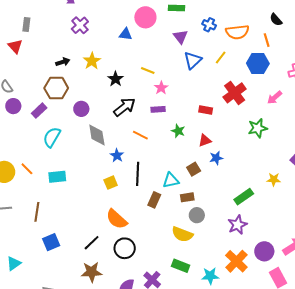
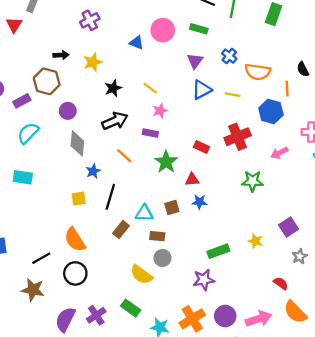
yellow line: (221, 57) -> (233, 95), turned 48
green star: (178, 131) -> (166, 162), size x1.5

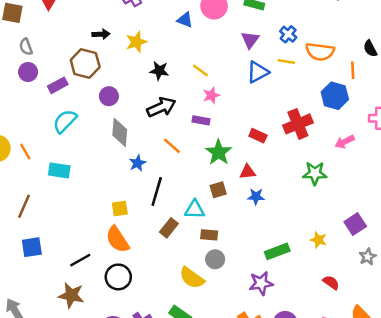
black star: (113, 88) -> (159, 71), turned 30
yellow line: (233, 95) -> (286, 61), moved
yellow square: (79, 199) -> (120, 208), moved
brown square: (172, 207) -> (218, 190), moved
red semicircle: (281, 283) -> (331, 282), moved

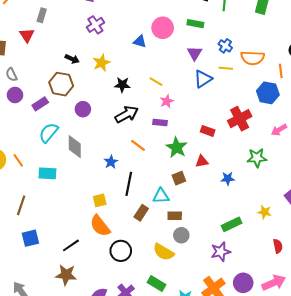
black arrow: (101, 34) -> (72, 59), turned 32
gray diamond: (120, 132) -> (75, 147), moved
blue star: (256, 197) -> (228, 178), moved
black circle: (118, 277) -> (121, 251), moved
red semicircle: (331, 282) -> (278, 246), turned 48

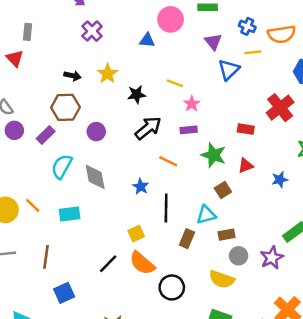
black line: (71, 245) -> (108, 264), moved
purple star: (221, 252) -> (272, 258), moved

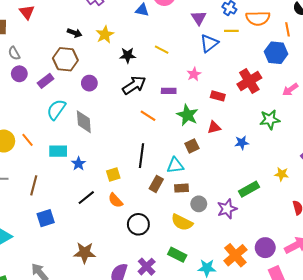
pink star: (192, 104) -> (194, 74), moved
blue star: (141, 186) -> (78, 164), moved
brown rectangle: (227, 235) -> (181, 188), moved
orange semicircle: (142, 263) -> (115, 200), size x0.7

